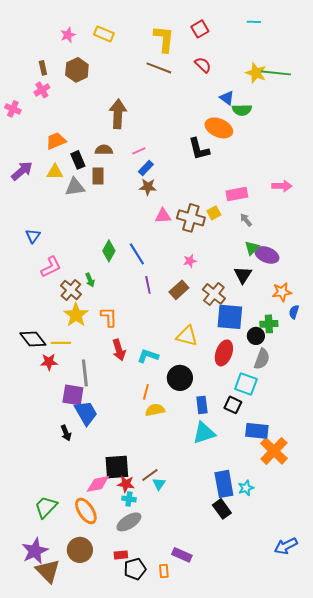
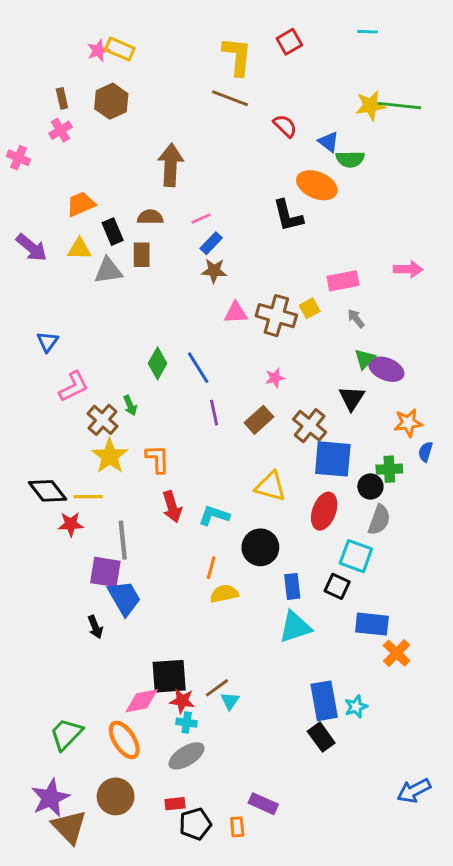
yellow rectangle: (104, 34) -> (120, 49), moved
red semicircle: (203, 65) -> (285, 126), moved
yellow star: (256, 73) -> (370, 106), turned -30
purple arrow: (22, 171) -> (32, 248), turned 80
orange cross: (274, 451) -> (397, 653), size x0.7

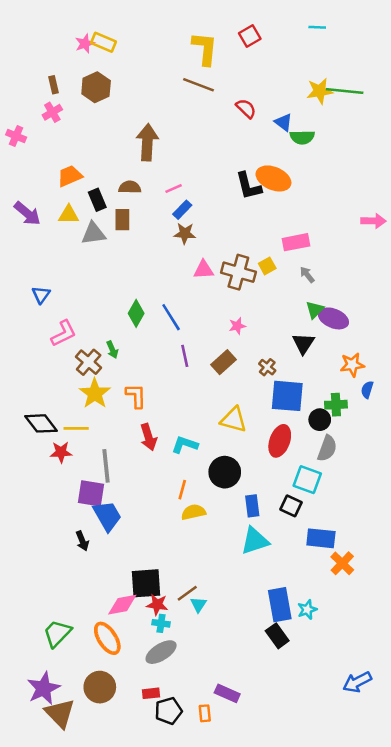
orange ellipse: (317, 185) -> (273, 178), moved
pink arrow: (408, 269) -> (373, 221), moved
brown cross: (310, 426) -> (267, 367), size x0.6

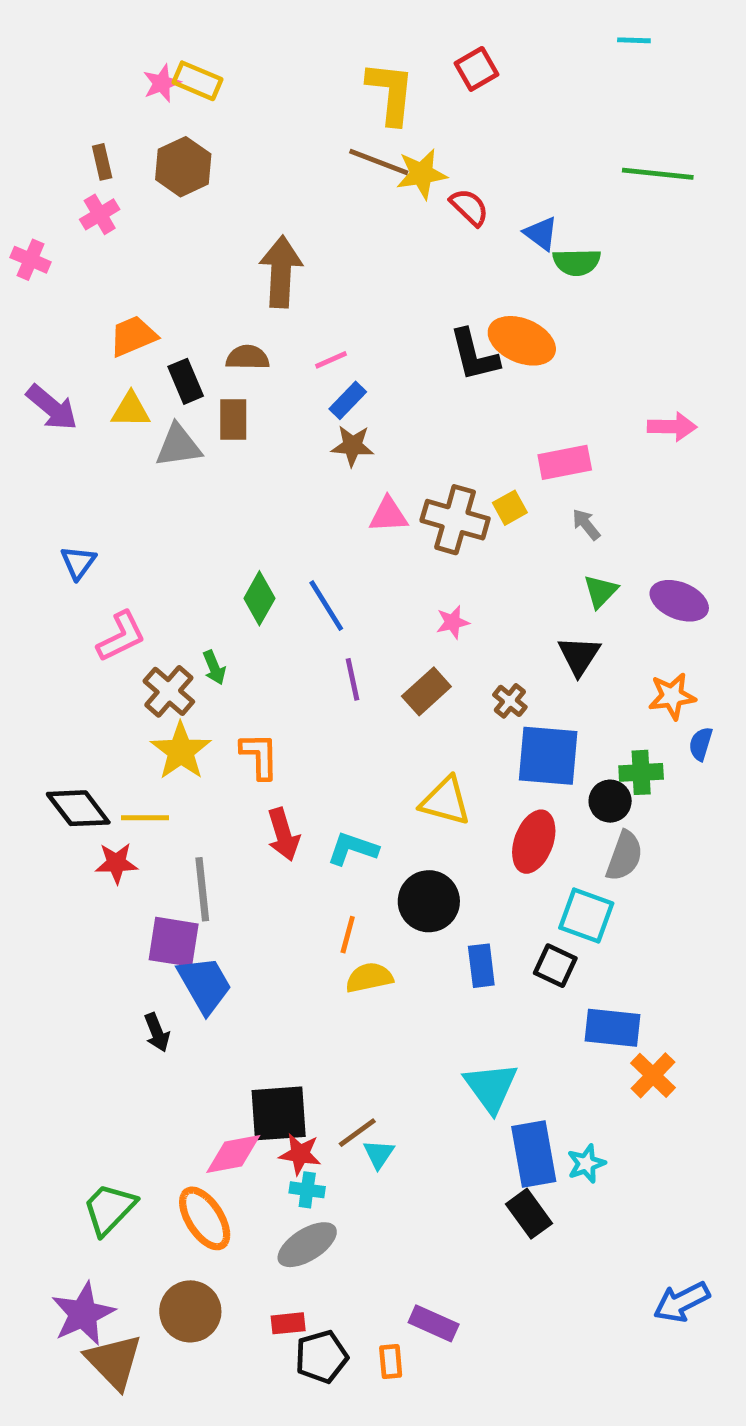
cyan line: (317, 27) -> (634, 40), moved
yellow star: (320, 91) -> (422, 174), moved
pink arrow: (373, 221) -> (672, 427), moved
purple ellipse: (333, 318) -> (679, 601), moved
cyan triangle: (255, 541) -> (491, 1087), moved, turned -48

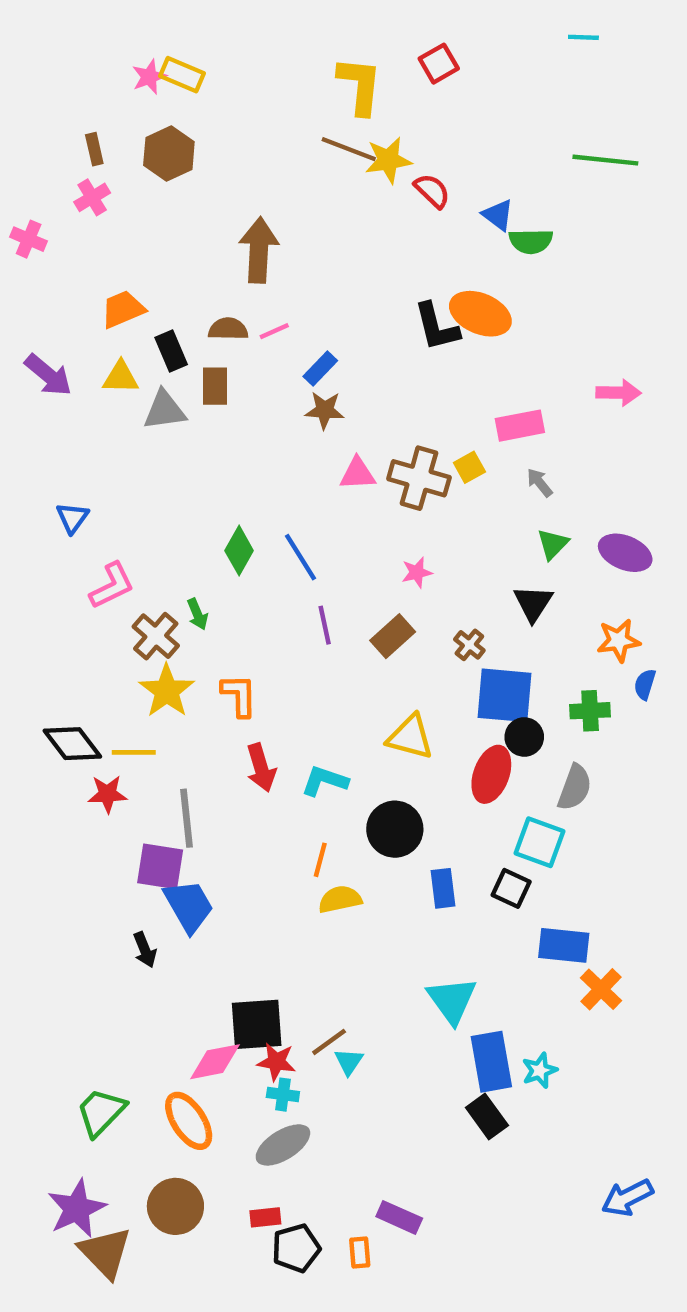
pink line: (331, 360) -> (274, 331), moved
black circle: (610, 801) -> (524, 737), moved

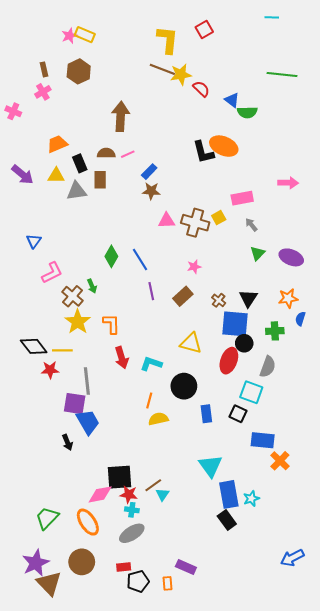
black triangle: (533, 603) -> (248, 298), moved

